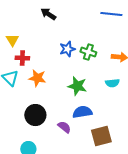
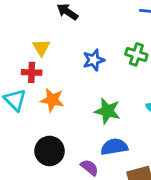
yellow triangle: (12, 40) -> (41, 48), moved
green cross: (88, 52) -> (136, 54), moved

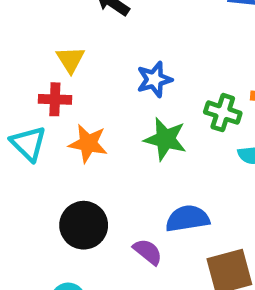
green cross: (136, 54) -> (223, 113), moved
green star: (107, 111) -> (165, 139), moved

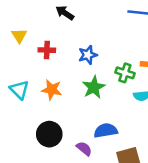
yellow triangle: (70, 60) -> (19, 36), moved
red cross: (55, 99) -> (47, 50), moved
green star: (165, 139) -> (94, 87), turned 30

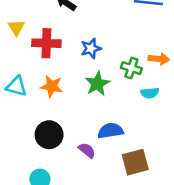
red cross: (47, 50) -> (46, 43), size x1.5
cyan triangle: (19, 90) -> (16, 86), turned -30

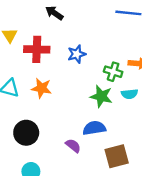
green star: (97, 84) -> (101, 96), moved, turned -30
black circle: (49, 135) -> (26, 133), moved

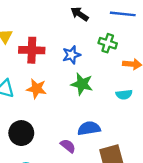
black arrow: (54, 13) -> (80, 14), moved
green cross: (113, 72) -> (108, 43), moved
green star: (101, 96) -> (82, 84), moved

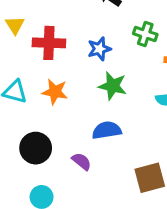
blue semicircle: (89, 128) -> (107, 130), moved
purple semicircle: (68, 146) -> (82, 161), moved

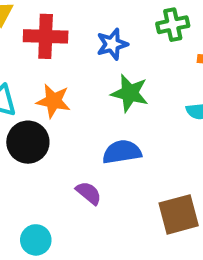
green cross: (145, 34) -> (173, 25), turned -30
black circle: (36, 148) -> (28, 142), moved

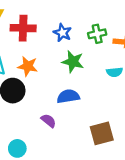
green cross: (173, 25) -> (97, 34), moved
blue star: (112, 44) -> (62, 33), turned -30

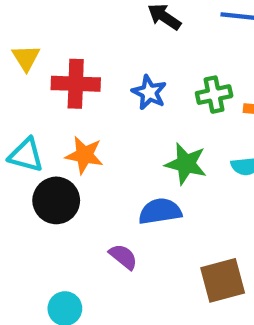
green star: (73, 62) -> (186, 164), moved

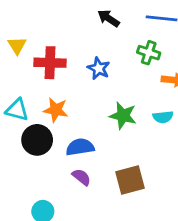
green cross: (214, 95) -> (149, 53), moved, turned 30
blue semicircle: (160, 211) -> (80, 147), moved
brown square: (223, 280) -> (130, 180), moved

